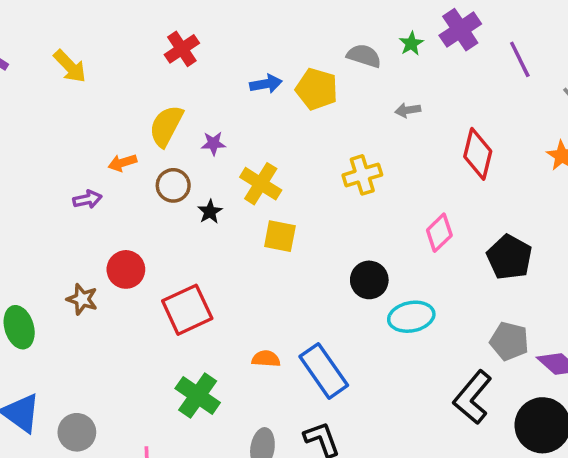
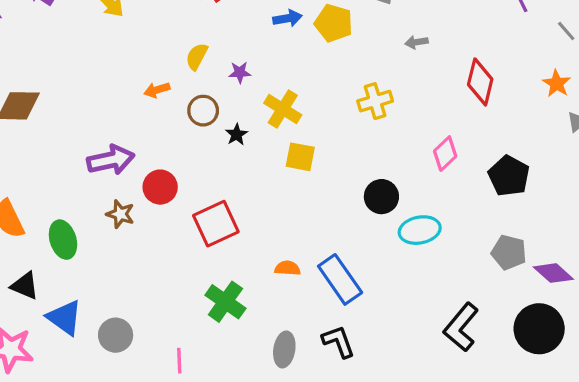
yellow semicircle: (166, 126) -> (197, 56), size x0.7
purple arrow: (87, 199) -> (111, 160), moved, size x1.8
black L-shape: (473, 397) -> (461, 327), moved

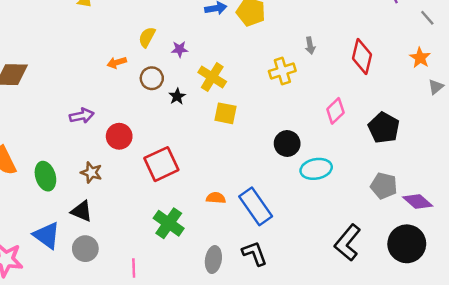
gray arrow: (416, 42) -> (310, 46), moved, turned -91
purple arrow: (111, 160) -> (82, 116), size x0.7
brown star: (120, 214) -> (91, 173), moved
black triangle: (25, 286) -> (82, 211), moved

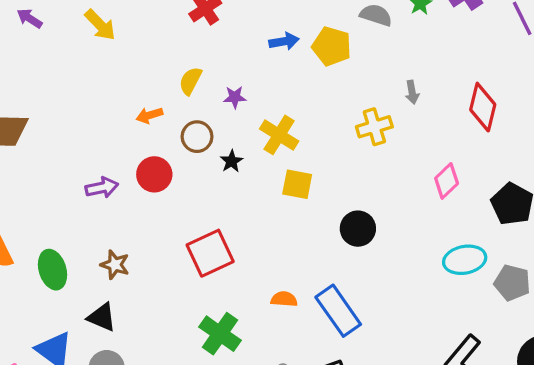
red circle: (119, 136) -> (154, 174), moved
black circle: (287, 144) -> (358, 229), moved
cyan ellipse: (316, 169) -> (465, 260), moved

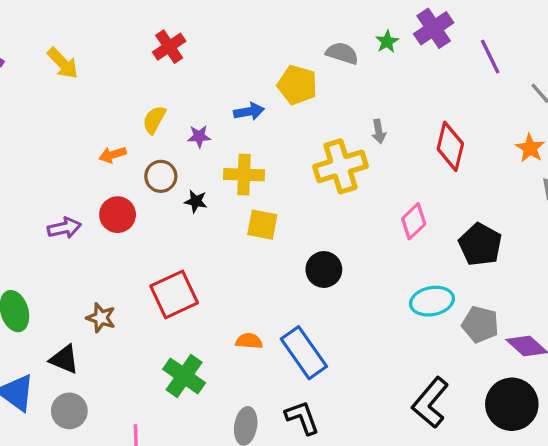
blue arrow: (284, 41) -> (249, 111), moved
yellow cross: (374, 127) -> (340, 166), size x1.4
yellow cross: (279, 135) -> (244, 175), turned -30
black star: (231, 161) -> (196, 201), turned -30
brown star: (115, 265) -> (101, 318), moved

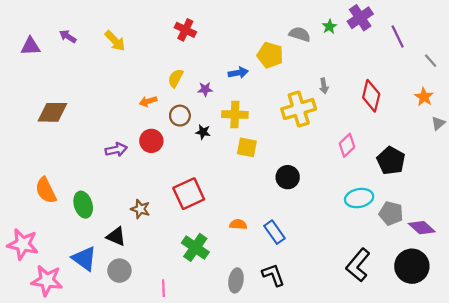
red cross: (169, 47) -> (185, 30), turned -30
blue rectangle: (304, 353) -> (274, 232), size x0.7

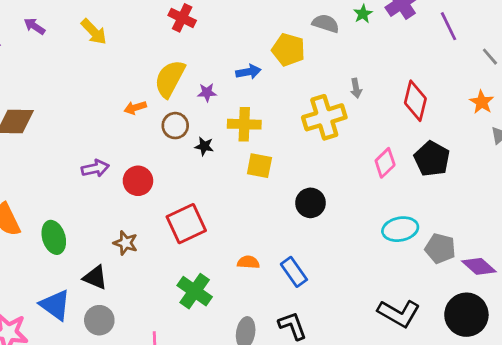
yellow semicircle: (176, 78) -> (170, 79), size x1.6
red circle: (151, 141) -> (138, 181), moved
black pentagon: (391, 161) -> (432, 159), moved
black L-shape: (358, 265) -> (399, 313), turned -100

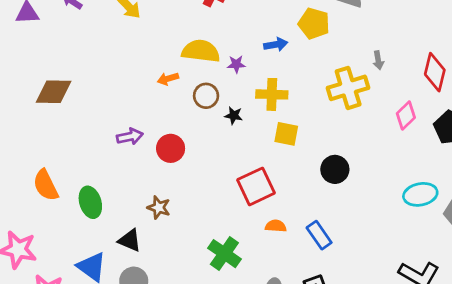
yellow semicircle: (170, 79) -> (201, 51), turned 69
pink diamond: (385, 163) -> (406, 115), moved
red square: (186, 224) -> (256, 186), moved

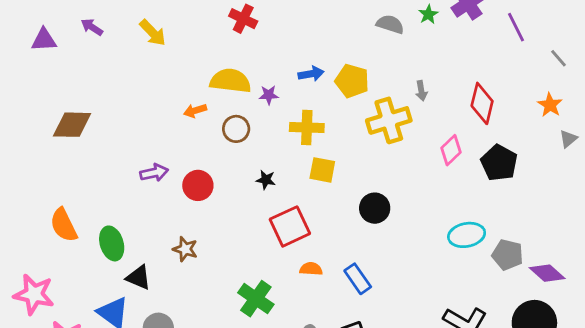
yellow pentagon: (314, 23) -> (352, 81), moved
black star: (234, 115) -> (266, 180), moved
black triangle: (130, 240) -> (139, 277), moved

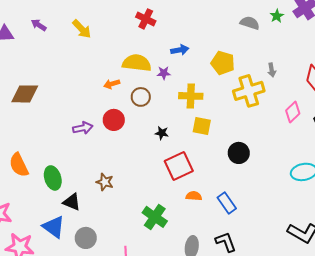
blue arrow: (311, 74) -> (180, 50), moved
red circle: (198, 185) -> (114, 120), moved

